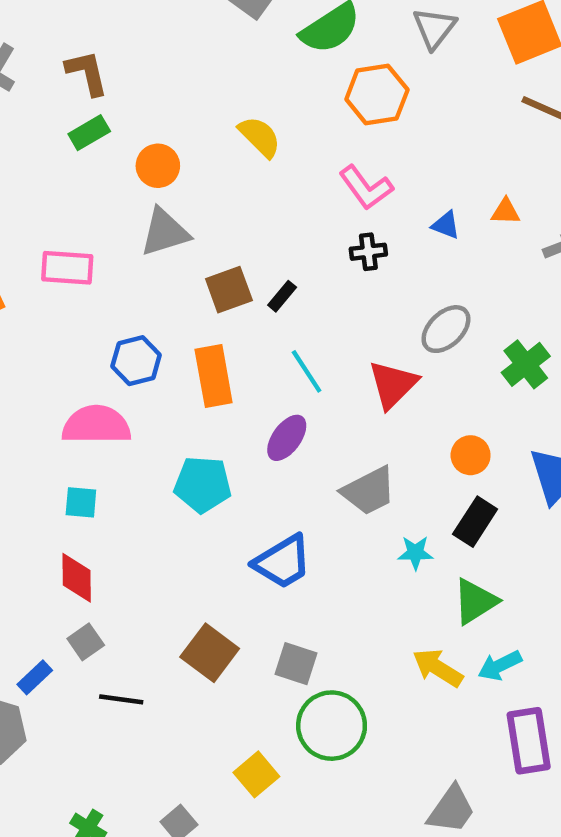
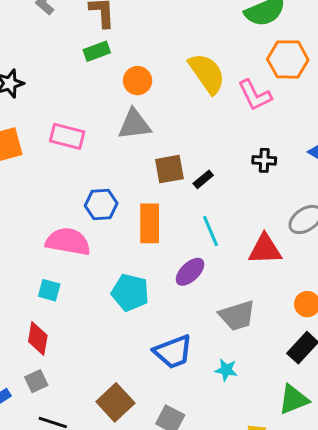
yellow semicircle: (260, 137) -> (207, 73), size x1.4
pink L-shape: (366, 188) -> (255, 95), moved
red triangle: (393, 385) -> (265, 249), turned 33
cyan star: (415, 553) -> (226, 370), moved

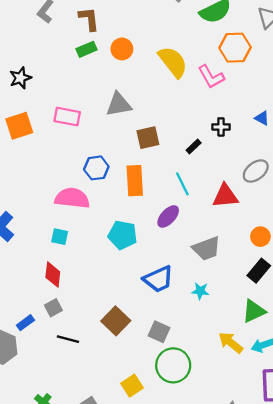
orange circle: (138, 81) -> (122, 49), moved
black rectangle: (203, 179) -> (194, 146), moved

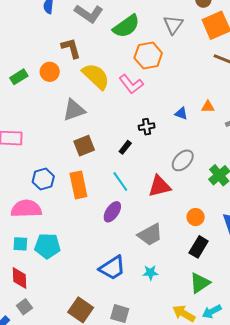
brown L-shape: (89, 19) -> (71, 48), moved
gray triangle: (119, 104) -> (74, 110), moved
cyan pentagon: (123, 235) -> (47, 246), moved

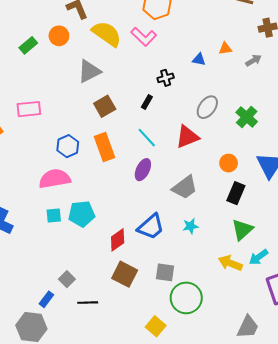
red diamond: (20, 278) -> (118, 240), moved, turned 65

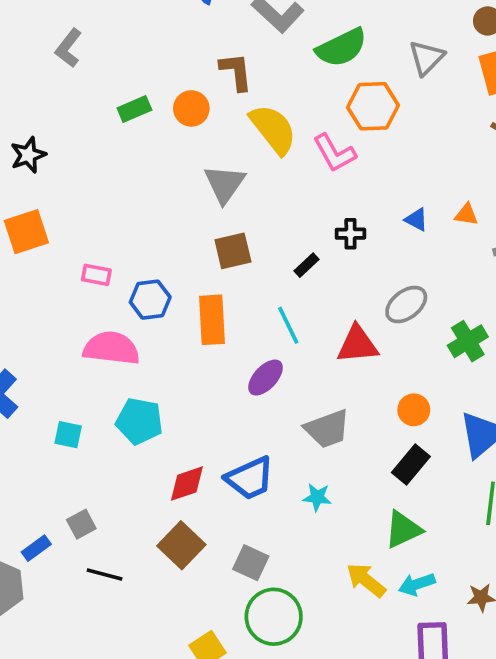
gray triangle: (89, 71) -> (224, 184), turned -45
pink rectangle: (29, 109) -> (96, 275), moved, size x0.7
cyan square: (54, 215) -> (68, 435), moved

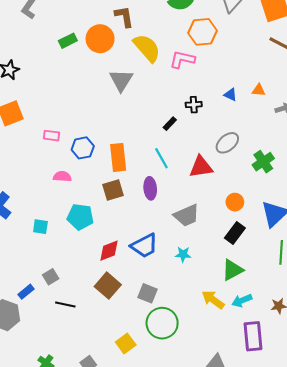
orange circle: (191, 108) -> (100, 39), size x1.4
pink L-shape: (334, 153) -> (182, 59), turned 135
brown square: (233, 251) -> (113, 190), moved
pink semicircle: (111, 348) -> (62, 176), size x0.6
purple ellipse: (266, 378) -> (150, 188), turned -45

